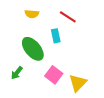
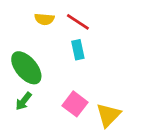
red line: (68, 17) -> (78, 22), moved
green ellipse: (33, 49) -> (26, 68), moved

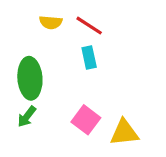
green ellipse: (26, 68) -> (30, 78), turned 36
yellow triangle: (108, 115) -> (124, 133), turned 40

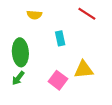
red line: (89, 26) -> (87, 14), moved
yellow triangle: (124, 133) -> (84, 70), moved

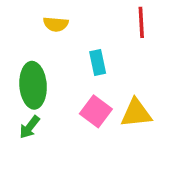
red line: (87, 14) -> (141, 22), turned 54
pink square: (58, 80) -> (96, 111), moved

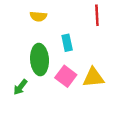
green ellipse: (33, 85) -> (40, 60), moved

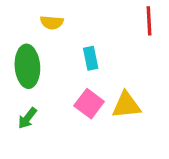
red line: (97, 15) -> (149, 21), moved
green ellipse: (40, 60) -> (27, 66), moved

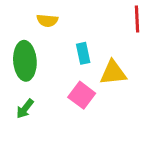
yellow triangle: (126, 105) -> (113, 73), moved

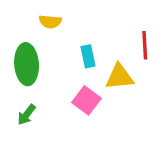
red line: (137, 19) -> (145, 45), moved

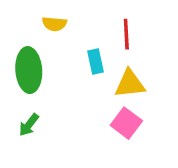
red line: (145, 45) -> (126, 34), moved
pink square: (86, 100) -> (126, 123), moved

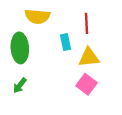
yellow semicircle: (54, 24) -> (37, 16), size x1.5

